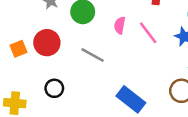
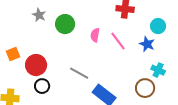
red circle: (47, 43) -> (36, 65), moved
gray line: (93, 55) -> (79, 73), moved

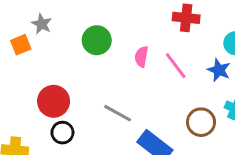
gray star: (39, 15) -> (42, 24), moved
orange square: (13, 54) -> (21, 45), moved
brown circle: (145, 88) -> (201, 122), moved

